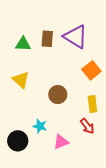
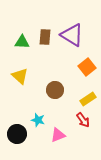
yellow rectangle: (92, 104) -> (88, 99), turned 63

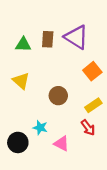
pink triangle: (58, 135) -> (61, 144), turned 49

